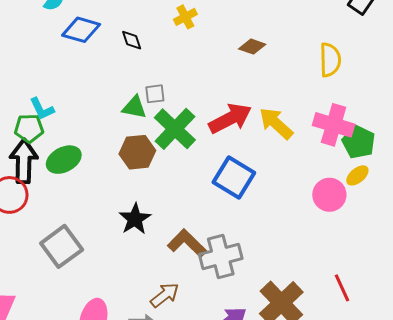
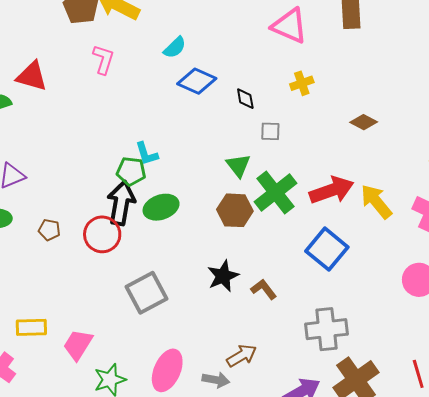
gray square: (155, 94) -> (270, 131), moved
green triangle: (134, 107) -> (238, 165), turned 32
brown L-shape: (187, 243) -> (264, 289), moved, size x0.7
gray cross: (221, 256) -> (326, 329), moved

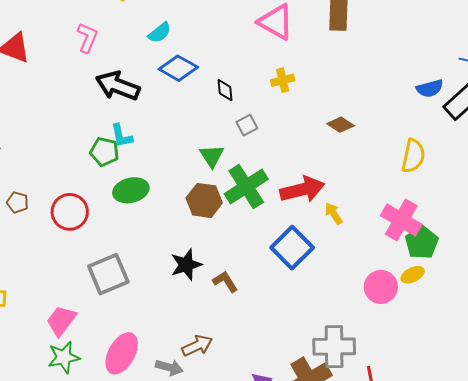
gray square: (270, 131) -> (247, 125), turned -35
yellow arrow: (376, 202) -> (334, 214), moved, size x0.6
black arrow: (121, 203) -> (118, 86), moved, turned -84
gray cross: (326, 329) -> (334, 347), moved
pink trapezoid: (78, 345) -> (61, 321), moved

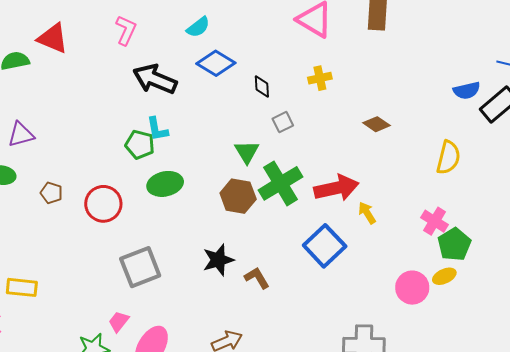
pink cross: (401, 220) -> (435, 221), size x0.7
pink trapezoid: (61, 321) -> (119, 322), moved, size x0.7

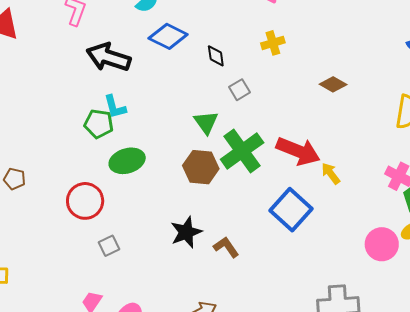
red arrow: (336, 188) -> (298, 151), turned 39
red circle: (103, 204) -> (85, 201), moved
gray square: (140, 267) -> (109, 246), size x0.5

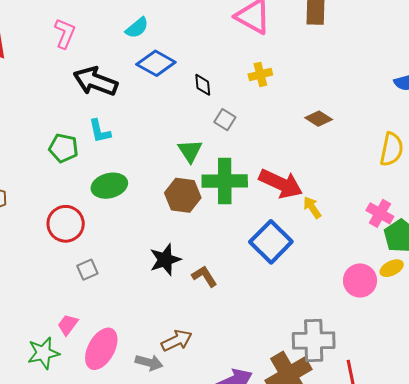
gray square: (239, 90) -> (225, 120), turned -30
green pentagon: (99, 124) -> (63, 148), moved
green cross: (242, 151) -> (225, 181), turned 33

